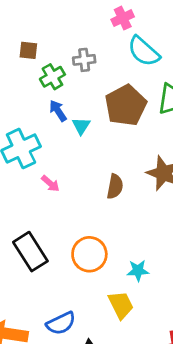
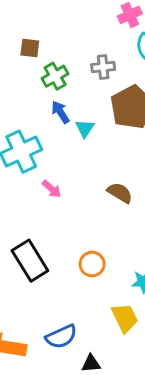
gray cross: (84, 60) -> (103, 67), moved
brown semicircle: (115, 186) -> (120, 193), turned -70
orange circle: (89, 254) -> (92, 264), size x0.7

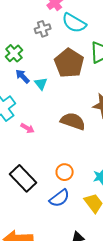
gray cross: (103, 67) -> (43, 29), moved
brown semicircle: (120, 193) -> (73, 121), size x1.4
blue semicircle: (61, 337) -> (59, 198), moved

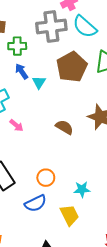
gray cross: (43, 29) -> (51, 26), size x1.8
green cross: (14, 53) -> (17, 46), turned 30
brown semicircle: (73, 121) -> (64, 127), size x0.7

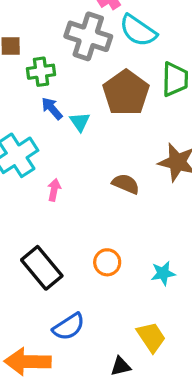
gray cross: (51, 26) -> (88, 36), turned 32
pink arrow: (16, 125) -> (54, 190), turned -112
blue semicircle: (35, 203) -> (69, 327), moved
yellow trapezoid: (70, 215) -> (151, 337), moved

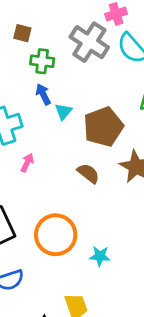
brown pentagon: (126, 93) -> (103, 127), moved
orange circle: (107, 262) -> (56, 235), size x1.8

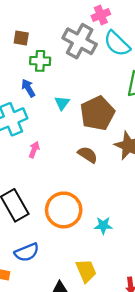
blue arrow: (43, 94) -> (28, 88), moved

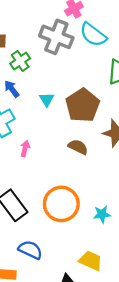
green cross: (40, 61) -> (20, 61), turned -30
blue semicircle: (27, 252) -> (30, 250), turned -125
yellow trapezoid: (86, 271) -> (91, 261), turned -35

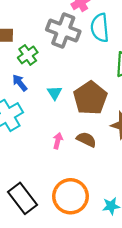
cyan semicircle: (93, 35) -> (100, 28), turned 48
pink arrow: (25, 148) -> (58, 141), moved

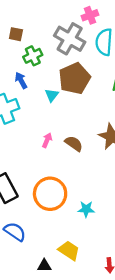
brown pentagon: (90, 98) -> (74, 78), moved

